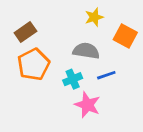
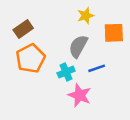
orange square: (125, 36) -> (114, 33), turned -30
gray semicircle: (86, 51) -> (78, 46), turned -70

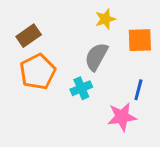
blue line: (97, 68) -> (138, 90), moved, turned -56
pink star: (80, 95) -> (122, 117), moved, turned -30

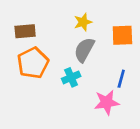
yellow star: (105, 19) -> (83, 22), moved
brown rectangle: (29, 36) -> (25, 31), turned 30

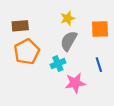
blue line: (121, 79) -> (99, 65), turned -32
pink star: (107, 102) -> (75, 83), moved

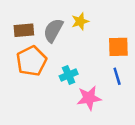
orange square: (100, 29) -> (118, 47), moved
gray semicircle: (69, 41) -> (53, 30), moved

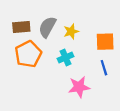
yellow star: (80, 21) -> (71, 31), moved
cyan cross: (69, 75) -> (65, 58), moved

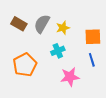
brown rectangle: (21, 27) -> (19, 24), turned 35
orange pentagon: (28, 54) -> (25, 65), moved

